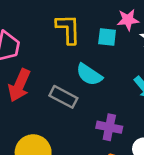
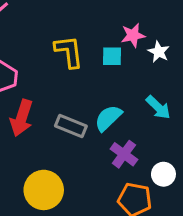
cyan semicircle: (89, 75) -> (108, 118), moved, turned 108
purple cross: (109, 127) -> (124, 154), turned 30

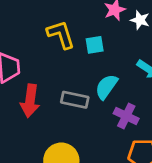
cyan square: (112, 56) -> (95, 45), moved

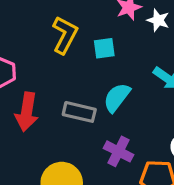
yellow L-shape: (61, 35) -> (65, 35), turned 44
purple cross: (126, 116) -> (118, 151), moved

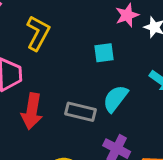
yellow L-shape: (65, 35) -> (38, 33), moved

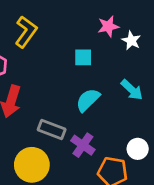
gray rectangle: (80, 112) -> (52, 130), moved

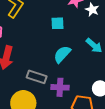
purple cross: (83, 145) -> (60, 87), turned -30

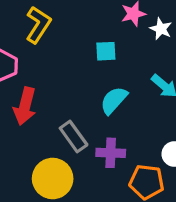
gray rectangle: (37, 77) -> (74, 136), turned 36

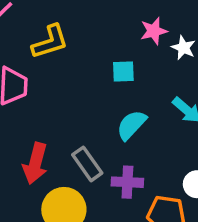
yellow L-shape: (38, 25) -> (50, 42), turned 39
red arrow: (25, 106) -> (35, 163), moved

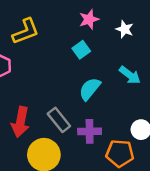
pink star: (154, 31) -> (89, 19), moved
cyan square: (123, 71) -> (81, 50), turned -30

